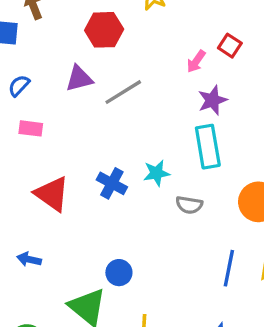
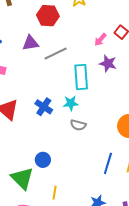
purple star: (213, 100) -> (108, 63), turned 30
cyan rectangle: (208, 147) -> (81, 77), moved
gray semicircle: (189, 205) -> (78, 125), moved

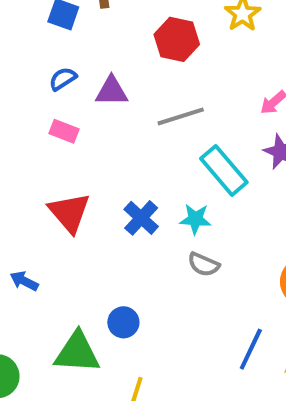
purple triangle: (30, 43) -> (112, 91), moved
cyan rectangle: (81, 77) -> (224, 170), turned -45
green triangle: (22, 178) -> (77, 352), turned -50

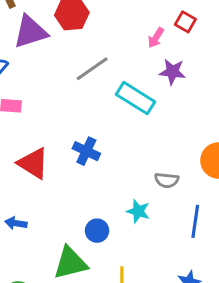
purple triangle: (112, 91) -> (30, 32), moved, size x1.4
cyan star: (195, 219) -> (138, 211), moved, turned 30
gray semicircle: (204, 264) -> (167, 180), moved

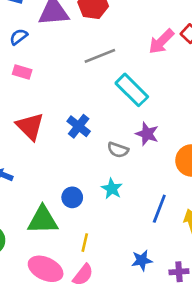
pink arrow: (156, 38) -> (161, 42), size x1.5
purple star: (172, 72) -> (147, 134), moved
gray semicircle: (167, 180) -> (118, 150), moved

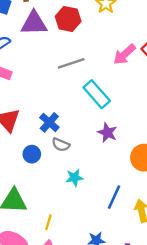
gray semicircle: (118, 150) -> (61, 145), moved
cyan star: (112, 189) -> (74, 178), turned 30
blue circle: (72, 197) -> (32, 154), moved

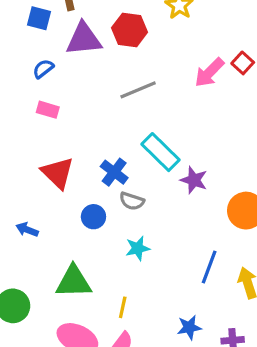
cyan rectangle: (97, 94) -> (161, 152), moved
cyan star: (74, 178) -> (138, 248), moved

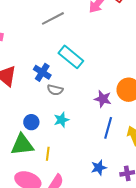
purple star: (194, 180) -> (103, 99), moved
blue circle: (93, 217) -> (31, 122), moved
yellow line: (123, 307) -> (48, 154), moved

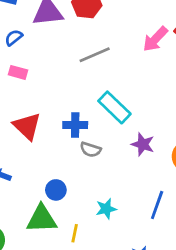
blue cross: (42, 72) -> (75, 125), turned -36
purple star: (103, 99) -> (143, 144), moved
cyan star: (61, 120) -> (106, 209), moved

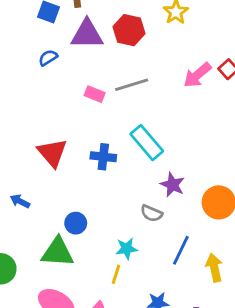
pink rectangle: (18, 72) -> (95, 94), moved
gray semicircle: (91, 150) -> (151, 213), moved
yellow line: (75, 233) -> (116, 274), moved

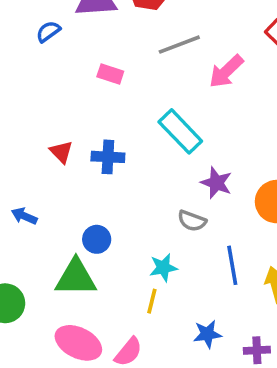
pink arrow: (197, 75) -> (226, 71), moved
gray line: (132, 85) -> (179, 45), moved
red triangle: (52, 153) -> (61, 152), size x0.6
blue cross: (103, 157) -> (108, 157), moved
blue line: (181, 250) -> (232, 265), turned -32

